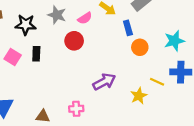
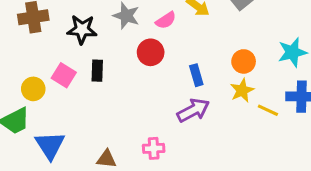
blue rectangle: (128, 28) -> (196, 75), moved
yellow star: (139, 96) -> (242, 90), moved

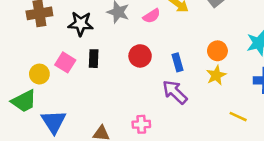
red circle: (151, 52) -> (140, 56), moved
purple arrow: (193, 110) -> (175, 92), turned -108
yellow line: (268, 110) -> (238, 117), moved

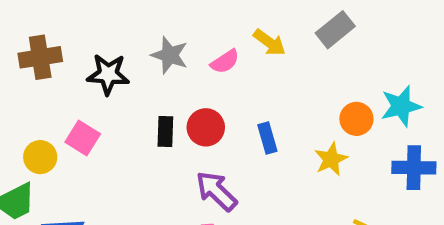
orange circle: (217, 51) -> (356, 119), moved
black rectangle: (94, 59) -> (165, 132), moved
purple arrow: (175, 92) -> (216, 191), moved

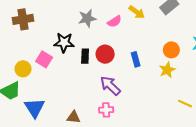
gray star: (170, 55) -> (87, 18), turned -30
black star: (108, 74) -> (64, 43), moved
orange circle: (356, 119) -> (171, 50), moved

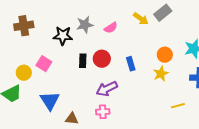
yellow arrow: (137, 12) -> (141, 19), moved
black star: (64, 43) -> (63, 36), moved
purple arrow: (110, 86) -> (107, 89), turned -70
yellow line: (185, 104) -> (178, 106), turned -40
blue triangle: (35, 108) -> (50, 101), moved

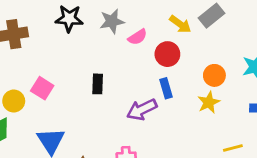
gray star: (85, 25) -> (112, 21), moved
black star: (63, 36) -> (69, 18), moved
red circle: (102, 59) -> (167, 54), moved
purple arrow: (107, 89) -> (142, 110), moved

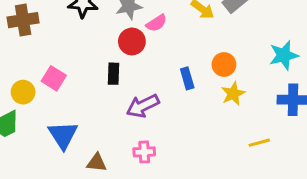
red circle: (167, 54) -> (132, 41), moved
orange circle: (214, 75) -> (224, 64), moved
purple arrow: (142, 110) -> (143, 106), moved

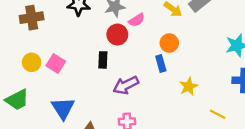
orange circle: (224, 64) -> (169, 43), moved
yellow circle: (23, 92) -> (32, 62), moved
yellow star: (233, 94) -> (189, 86), moved
yellow line: (259, 143) -> (218, 114), turned 42

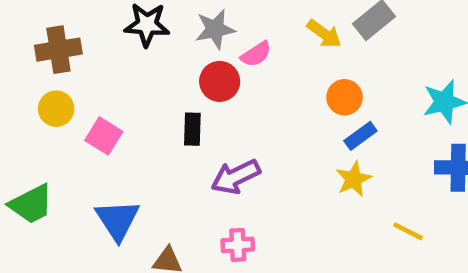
orange circle: (169, 43) -> (345, 97), moved
yellow circle: (32, 62) -> (56, 109), moved
blue rectangle: (161, 64) -> (360, 136), moved, turned 70

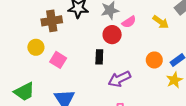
yellow arrow: (324, 34) -> (161, 22), moved
brown cross: (58, 50) -> (52, 21), moved
orange circle: (345, 97) -> (154, 60), moved

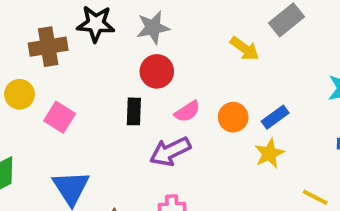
pink semicircle: (129, 22) -> (187, 111), moved

